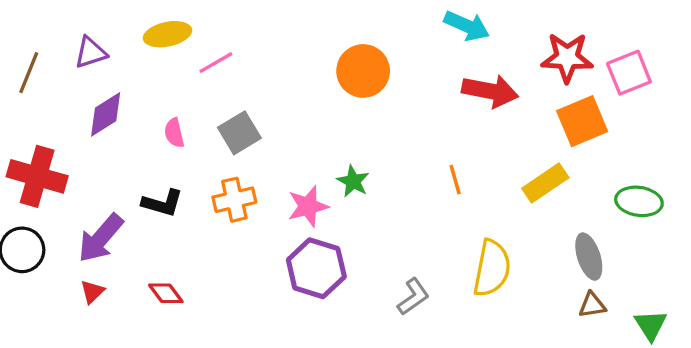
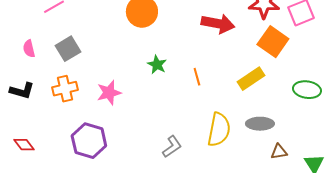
orange square: (582, 121) -> (273, 42), turned -32
green star: (353, 181) -> (157, 65), moved
gray ellipse: (589, 257) -> (260, 124), moved, turned -72
purple hexagon: (316, 268) -> (89, 141), moved

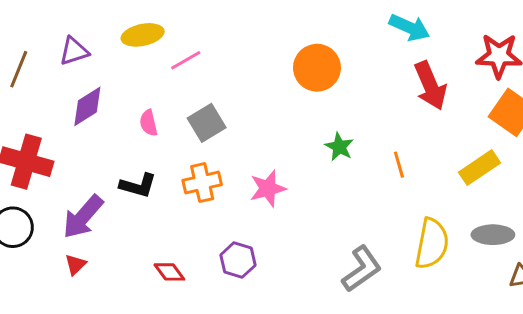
red arrow: (218, 24) -> (430, 86), turned 56
purple hexagon: (89, 141) -> (238, 260), size x0.7
red diamond: (24, 145) -> (169, 272), moved
gray L-shape: (172, 147) -> (362, 269), size x1.4

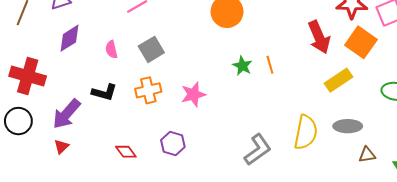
red arrow: (430, 86) -> (319, 37), moved
orange line: (399, 165) -> (270, 65), moved

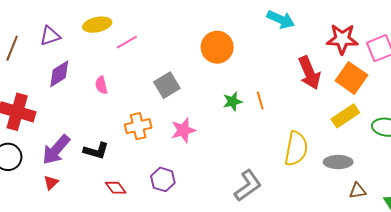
gray square: (151, 49) -> (167, 85), moved
green star: (242, 66) -> (233, 102), turned 30
yellow rectangle: (338, 80) -> (345, 116), moved
black L-shape: (104, 92) -> (96, 151), moved
yellow semicircle: (306, 132) -> (296, 149), moved

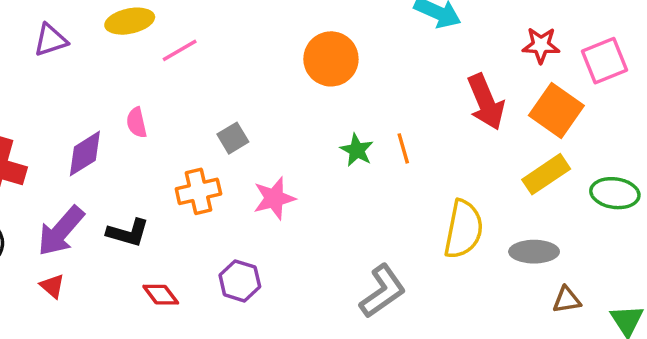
red star: (342, 39) -> (541, 45), size x0.7
purple diamond: (59, 74) -> (85, 154), moved
gray square: (167, 85) -> (233, 138), moved, size x0.7
green star: (233, 102) -> (357, 150), turned -30
red triangle: (51, 183) -> (52, 286), turned -35

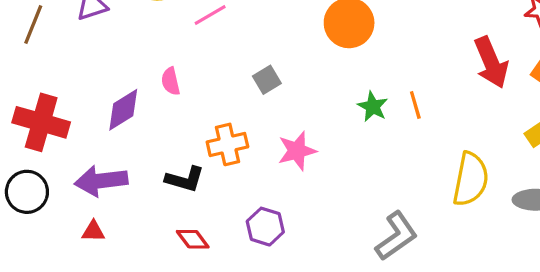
gray square: (233, 138) -> (267, 80), moved
purple arrow: (61, 231) -> (101, 181), turned 42
black L-shape: (128, 233) -> (185, 179), moved
red triangle: (52, 286) -> (93, 231), turned -40

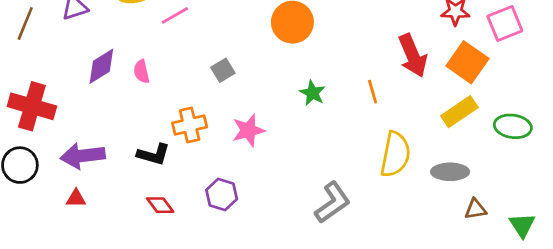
orange line: (415, 105) -> (373, 92), moved
purple diamond: (123, 110) -> (101, 66), moved

